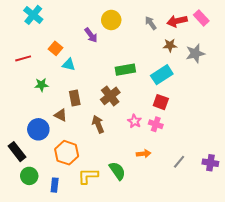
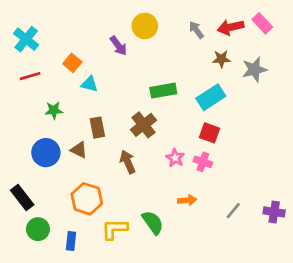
cyan cross: (33, 15) -> (26, 39), moved
blue circle: (38, 129) -> (46, 153), moved

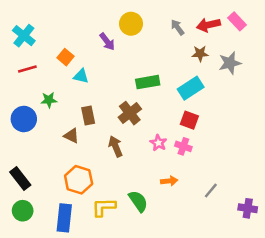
blue circle: (46, 153) -> (24, 119), moved
purple cross: (274, 212) -> (248, 208), moved
green circle: (38, 229) -> (23, 211), moved
blue rectangle: (71, 241) -> (64, 218), size x1.6

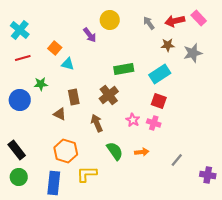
green semicircle: (138, 201) -> (115, 151), moved

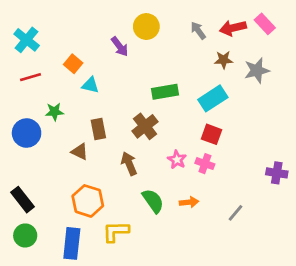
purple cross: (208, 175) -> (277, 173), moved

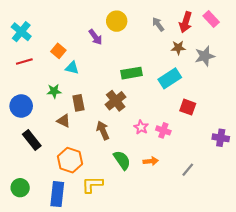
red arrow: (233, 28) -> (186, 22), turned -60
green star: (54, 112) -> (54, 91), moved
red square: (212, 134) -> (188, 107), moved
black rectangle: (23, 200) -> (32, 140), moved

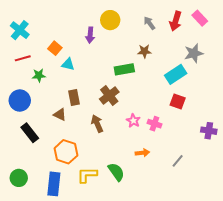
purple arrow: (95, 37) -> (90, 35), turned 42
brown star: (178, 48) -> (144, 51), moved
cyan rectangle: (170, 78) -> (176, 74), moved
green star: (54, 91) -> (39, 75), moved
green semicircle: (122, 160) -> (116, 172), moved

